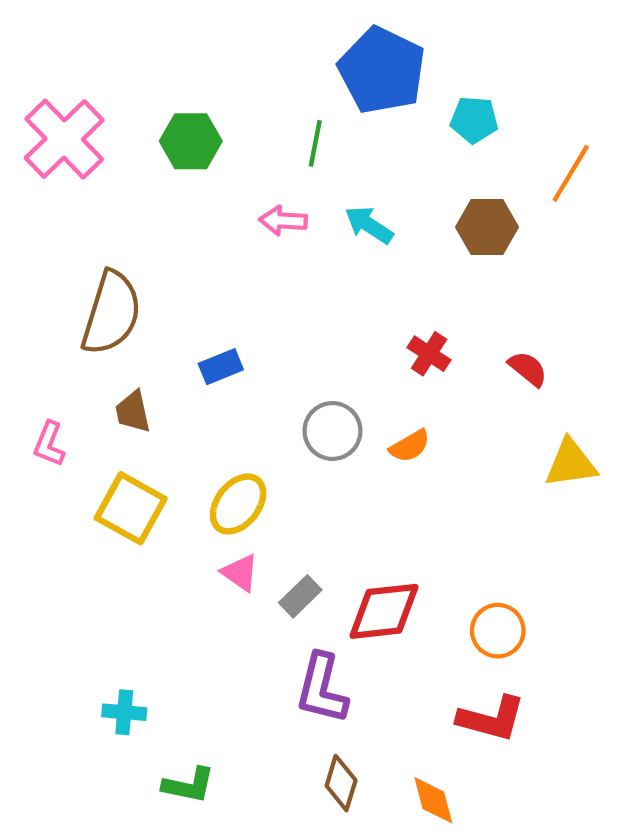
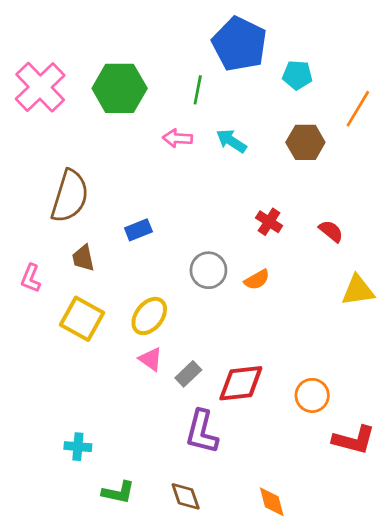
green hexagon: (191, 141) -> (120, 88), size x1.4
red L-shape: (491, 719) -> (354, 440), moved
brown diamond: (341, 783) -> (186, 496), moved, turned -36

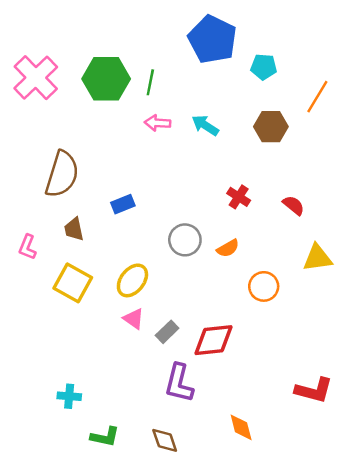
green line: (198, 90) -> (150, 82), moved
orange circle: (312, 395) -> (264, 286), moved
orange diamond: (272, 502) -> (241, 427), moved

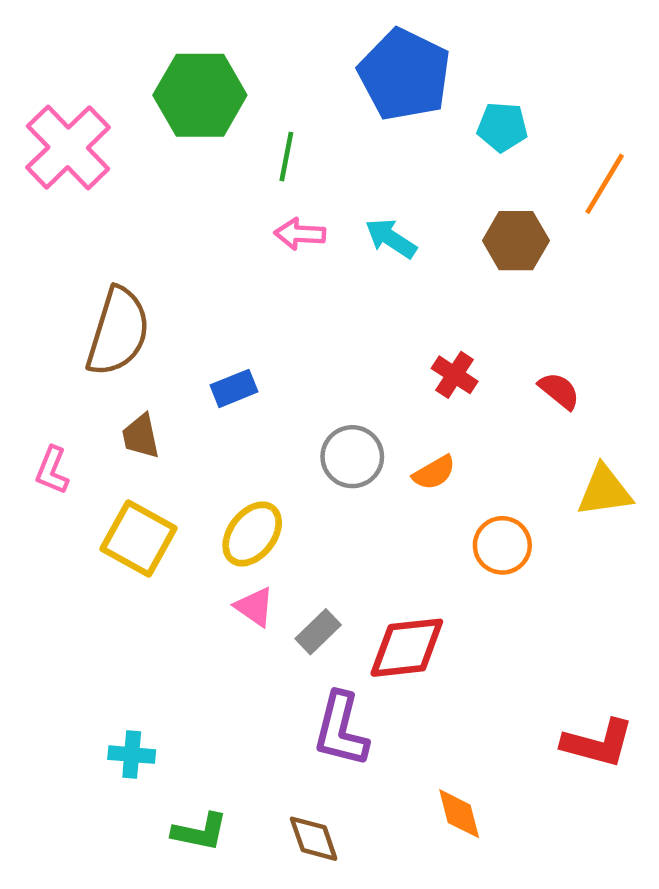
green hexagon: (106, 79) -> (200, 95), moved

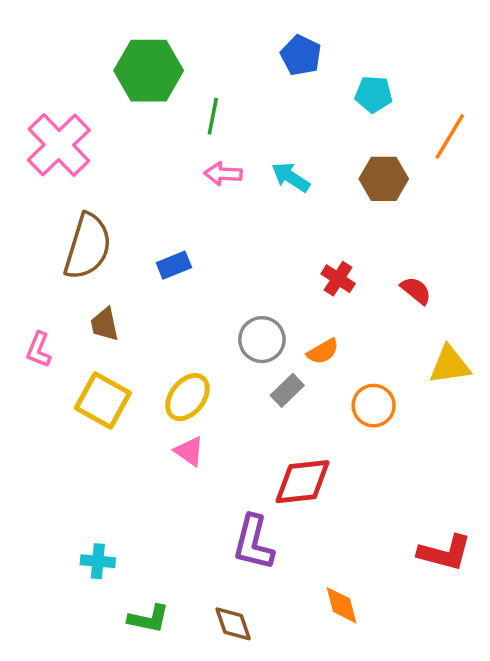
blue pentagon: (405, 75) -> (301, 55), size x0.6
pink cross: (68, 147) -> (59, 145), moved
blue rectangle: (234, 388) -> (174, 265), moved
gray rectangle: (318, 632) -> (287, 390), moved

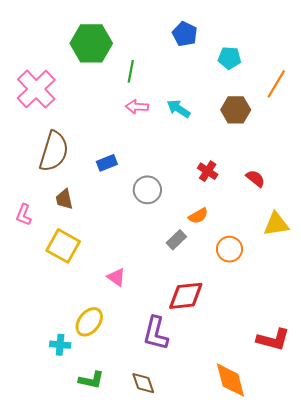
gray circle: (262, 340) -> (147, 190), moved
yellow ellipse: (187, 397) -> (89, 322), moved
orange diamond: (341, 605) -> (231, 380), moved, size x1.5

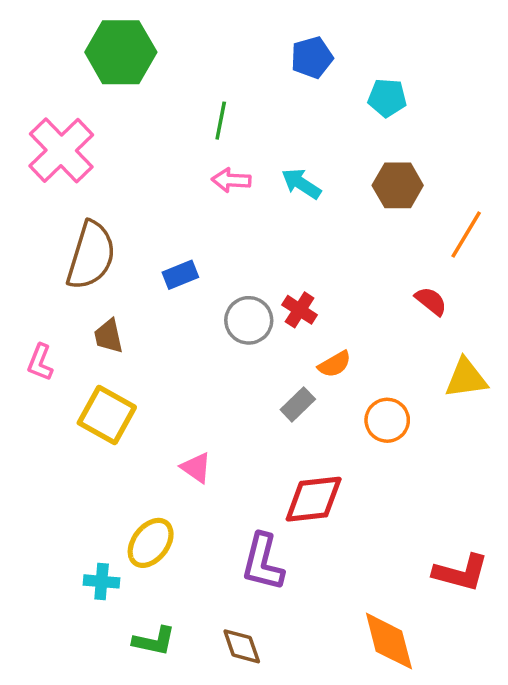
blue pentagon: (185, 34) -> (312, 57), turned 30
green hexagon: (91, 43) -> (121, 52), moved
orange line: (276, 84) -> (466, 234), moved
red cross: (208, 171) -> (300, 310), moved

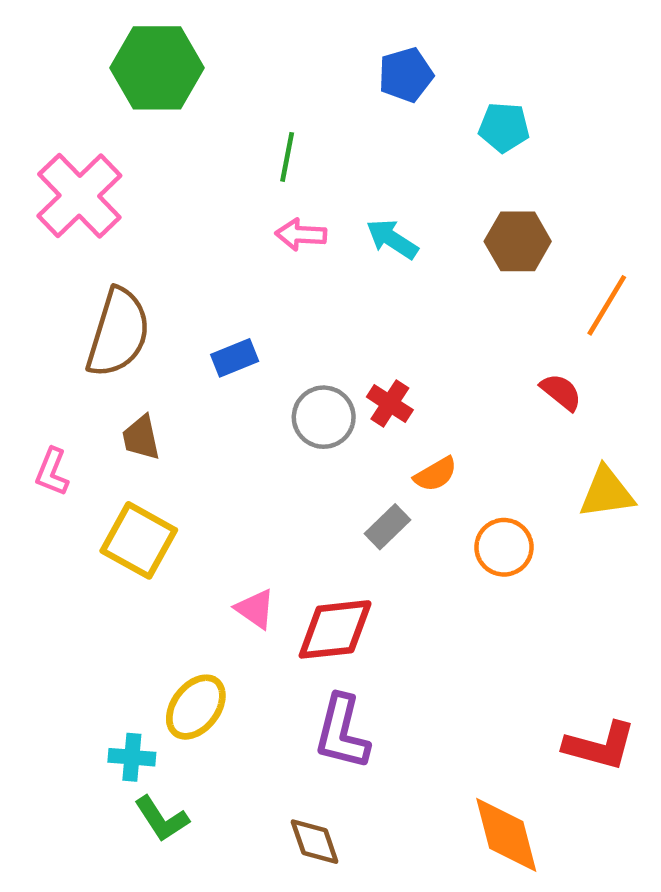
red diamond: (314, 499) -> (335, 629), moved
green L-shape: (154, 641) -> (162, 819), moved, turned 45

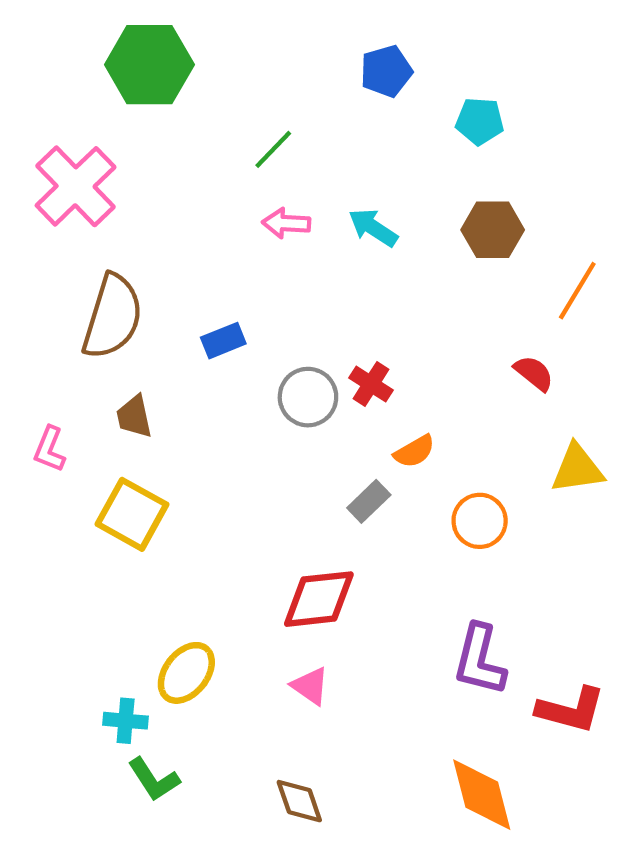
green line: (287, 157) -> (273, 149), turned 33
pink triangle: (255, 609) -> (310, 686), moved
purple L-shape: (342, 732) -> (480, 660), moved

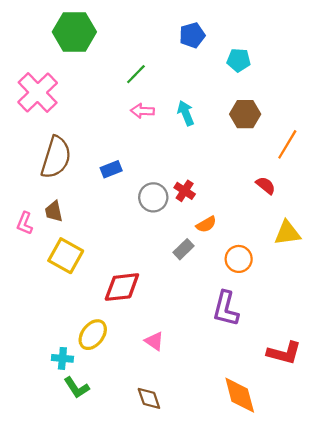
cyan arrow: (373, 228) -> (186, 113), turned 35
brown trapezoid: (134, 417) -> (54, 211), moved
red diamond: (319, 599) -> (122, 287), moved
purple L-shape: (480, 660) -> (226, 309), moved

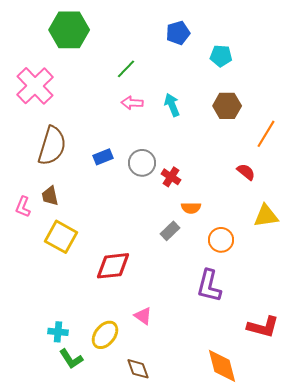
gray circle: (153, 197) -> (142, 163), moved
orange semicircle: (206, 224) -> (191, 208), turned 30
yellow ellipse: (93, 335) -> (105, 335), moved

